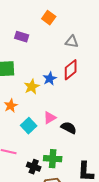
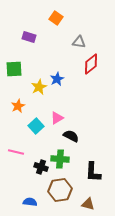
red diamond: (71, 70) -> (91, 64), moved
black semicircle: (69, 128) -> (71, 136), moved

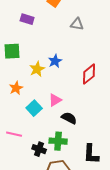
red diamond: (91, 64) -> (89, 74), moved

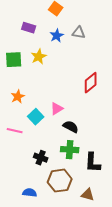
blue star: (55, 61) -> (57, 36), moved
yellow star: (37, 69) -> (39, 57), moved
pink line: (14, 134) -> (15, 131), moved
green cross: (58, 141) -> (70, 150), moved

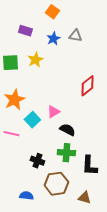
orange star: (18, 97) -> (14, 100), size x1.5

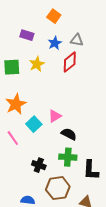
red diamond: (87, 86) -> (70, 62), moved
pink line: (11, 134) -> (13, 138), turned 42

